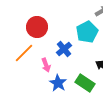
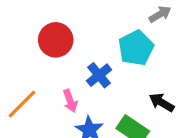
orange line: (24, 53) -> (22, 104), moved

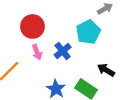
pink arrow: (70, 101) -> (37, 52), moved

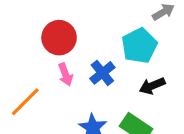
black arrow: (106, 70) -> (152, 86), moved, turned -54

